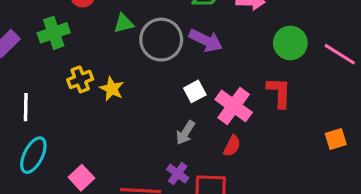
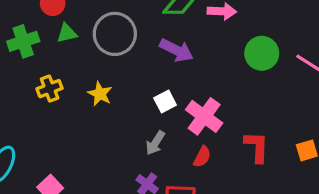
green triangle: (124, 23) -> (67, 33), moved
gray circle: (161, 40) -> (115, 34), moved
yellow star: (112, 89) -> (100, 94), moved
red L-shape: (279, 92) -> (257, 147), moved

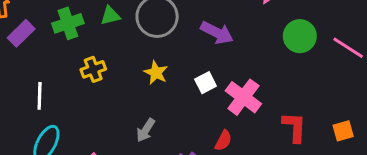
yellow star: (100, 94) -> (156, 73), moved
gray arrow: (155, 143) -> (146, 130), moved
red semicircle: (202, 157) -> (223, 141), moved

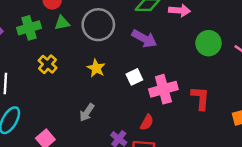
yellow cross: (93, 69) -> (48, 64), turned -30
pink cross: (243, 97) -> (163, 89), turned 36
red L-shape: (294, 127) -> (200, 98), moved

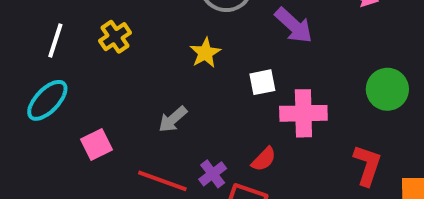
green circle: (209, 43) -> (387, 89), moved
yellow cross: (48, 64) -> (115, 37), moved
red L-shape: (200, 98) -> (367, 165), moved

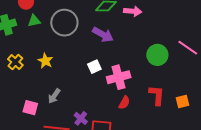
yellow star: (205, 53) -> (45, 61), moved
pink square: (96, 144) -> (30, 108), moved, turned -35
red semicircle: (264, 159) -> (124, 103), moved

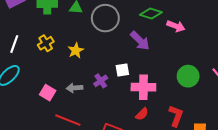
gray arrow: (54, 96) -> (75, 88), turned 35
purple cross: (81, 118) -> (101, 81), moved

